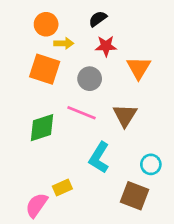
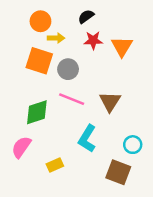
orange triangle: (139, 68) -> (122, 46), moved
gray circle: (90, 79) -> (68, 69), moved
pink semicircle: (37, 205) -> (21, 147), moved

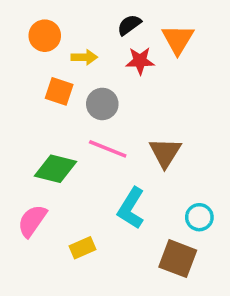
orange circle: (40, 21) -> (45, 36), moved
orange triangle: (122, 46) -> (178, 39), moved
orange square: (39, 61) -> (59, 91), size x0.7
green diamond: (37, 112) -> (56, 169), turned 32

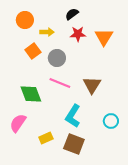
orange triangle: (178, 39) -> (104, 37), moved
orange square: (59, 91) -> (33, 51), turned 35
green diamond: (56, 169) -> (31, 94), turned 55
brown square: (178, 259) -> (74, 144), moved

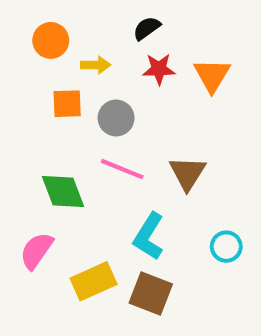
orange square: (33, 51) -> (67, 104), turned 35
yellow rectangle: (46, 138) -> (94, 281), size x1.5

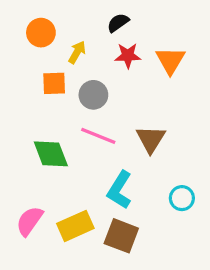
yellow arrow: (96, 65) -> (77, 52), turned -60
pink semicircle: (36, 251) -> (29, 221), moved

